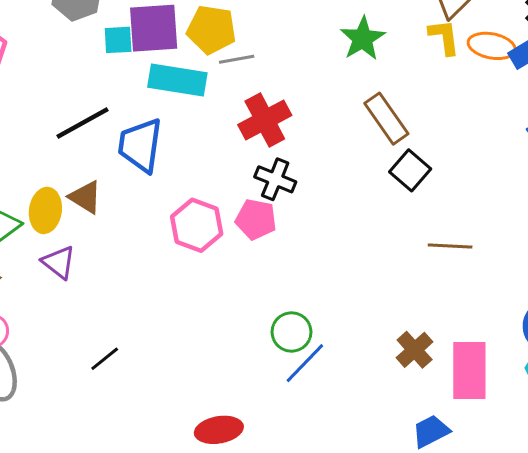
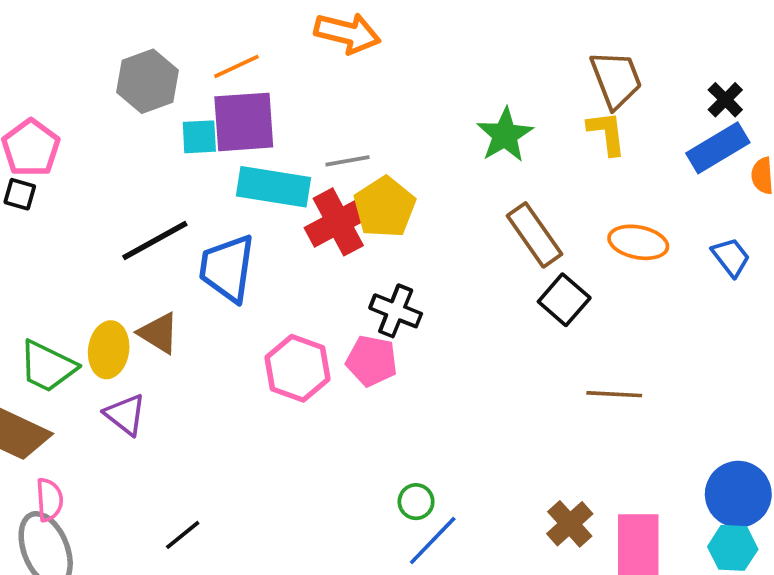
yellow pentagon: (211, 30) -> (385, 207), moved, turned 30
orange ellipse: (492, 46) -> (638, 242), moved
red cross: (265, 120) -> (338, 222), moved
green circle: (291, 332) -> (416, 502), size x0.7

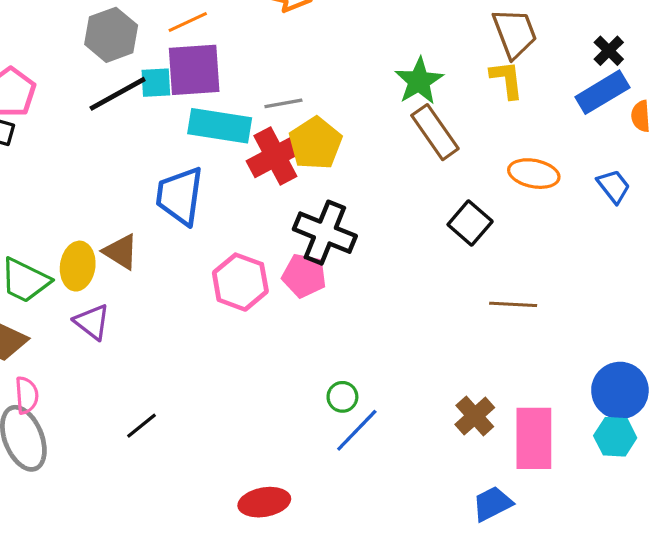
brown rectangle: (535, 235) -> (435, 132), moved
black line: (155, 240) -> (118, 94), moved
black cross: (396, 311) -> (325, 233), size x1.4

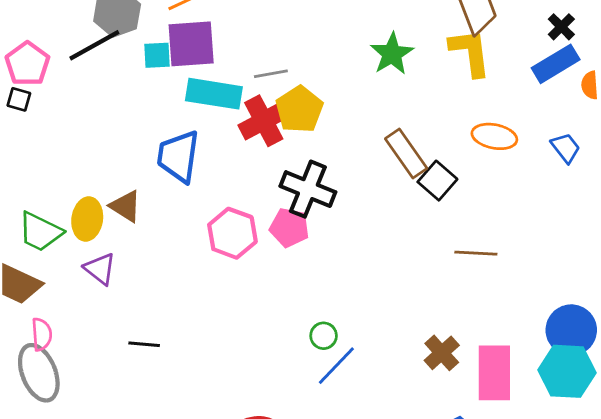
yellow L-shape: (507, 79) -> (470, 52), size x1.4
black line: (118, 94) -> (94, 45), moved
brown rectangle: (435, 132) -> (406, 154), moved
black line: (141, 426) -> (144, 344), moved, turned 44
cyan hexagon: (615, 437) -> (567, 371), size x1.5

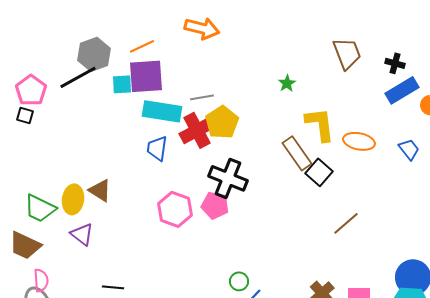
black cross: (561, 27) -> (395, 63), moved, turned -30
yellow L-shape: (470, 52) -> (320, 124), moved
green star: (392, 54) -> (287, 83), size x0.6
blue trapezoid: (178, 156) -> (157, 148), moved, size x0.7
brown line: (476, 253) -> (346, 223), turned -44

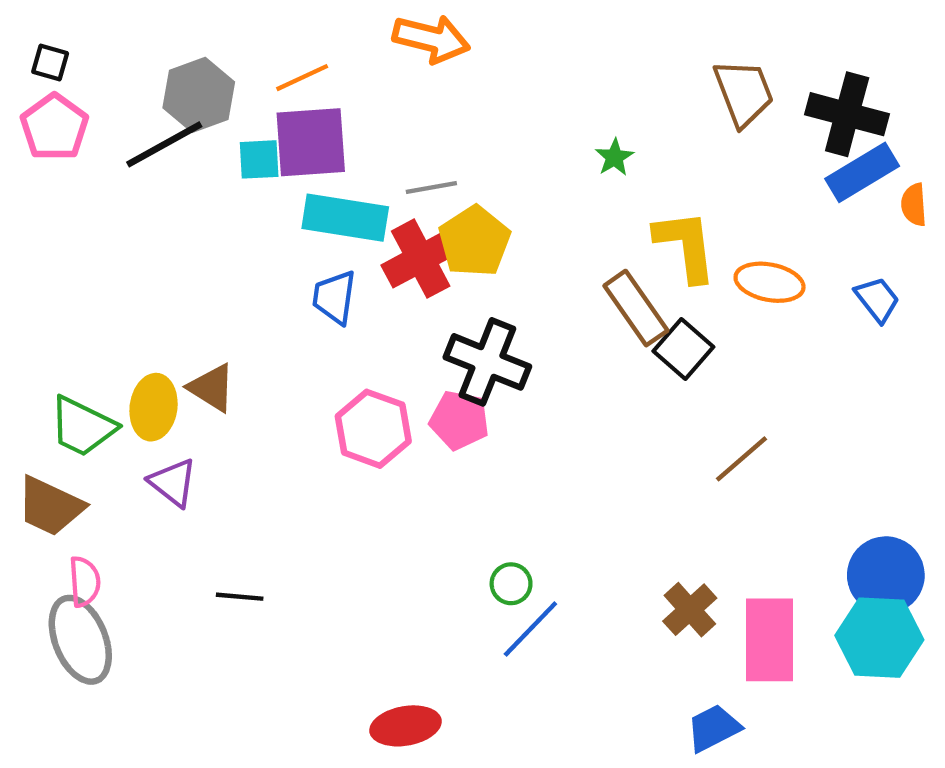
black cross: (395, 63) -> (847, 114), size x1.8
pink pentagon: (31, 90) -> (54, 127), moved
black square: (25, 115) -> (50, 63), moved

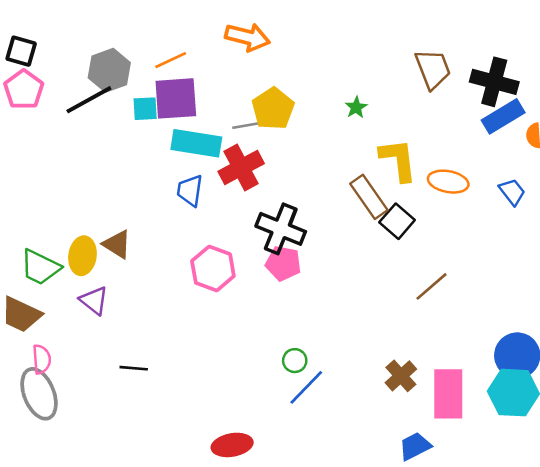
black square: (50, 63) -> (21, 51), size x1.4
yellow pentagon: (474, 241) -> (273, 109), moved
pink pentagon: (459, 420) -> (283, 263), moved

